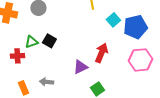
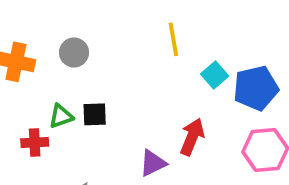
black square: (49, 41) -> (95, 114), turned -32

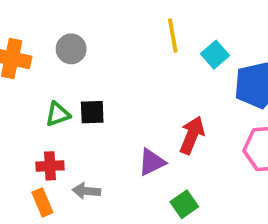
cyan square: (215, 75) -> (215, 55), moved
red cross: (35, 142) -> (50, 166), moved

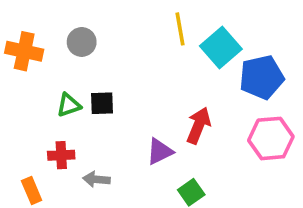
cyan square: (215, 55) -> (221, 48), size x1.5
orange rectangle: (42, 202) -> (32, 190), moved

